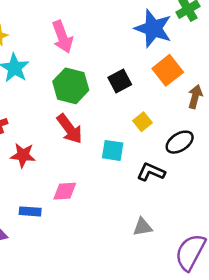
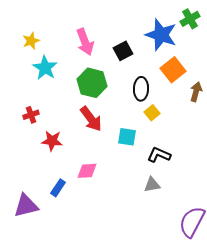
black square: (120, 81) -> (123, 51), moved
black ellipse: (180, 142) -> (141, 89), moved, turned -55
blue rectangle: (30, 211) -> (58, 188), turned -60
gray triangle: (143, 227) -> (152, 185), moved

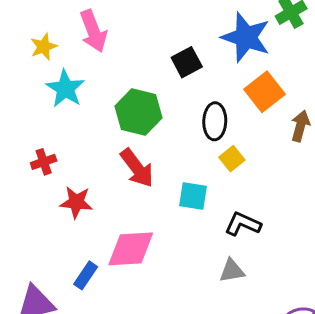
pink arrow: (85, 42) -> (93, 31), moved
pink diamond: (87, 171) -> (131, 249), size x1.5

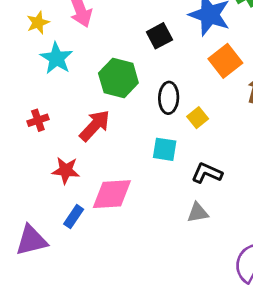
black ellipse: (215, 121) -> (169, 98), moved
red arrow: (137, 168) -> (95, 126), moved, turned -100
red star: (76, 202) -> (66, 170), moved

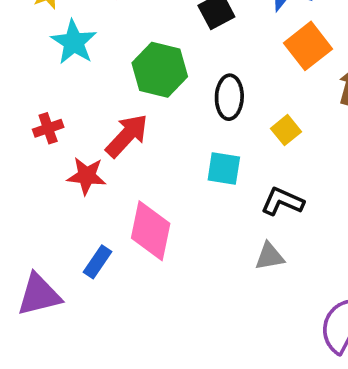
yellow square: (198, 118) -> (286, 130), moved
red star: (66, 170) -> (87, 176), moved
pink diamond: (112, 194) -> (151, 231), turned -75

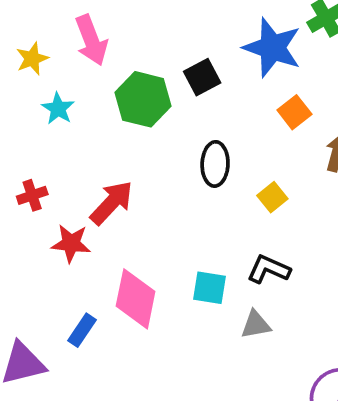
cyan star: (74, 42) -> (58, 109), size x0.7
orange square: (308, 46) -> (294, 112), size x0.7
green hexagon: (160, 70) -> (143, 99), moved
cyan square: (224, 169) -> (209, 288), moved

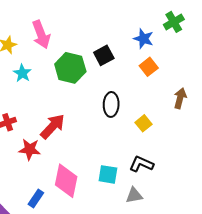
blue star: (272, 48) -> (143, 39), size x0.6
orange square: (294, 112) -> (149, 67), moved

